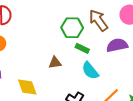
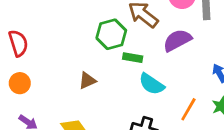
brown triangle: (55, 63) -> (87, 81), moved

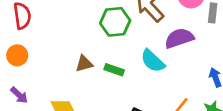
green rectangle: (133, 58) -> (114, 70), moved
cyan semicircle: (152, 84) -> (153, 61), moved

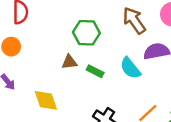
green hexagon: (115, 22) -> (86, 33), moved

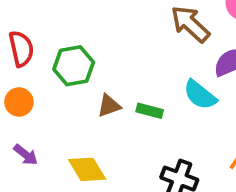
green hexagon: (86, 33) -> (74, 66), moved

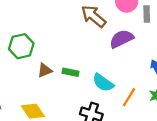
cyan semicircle: (200, 95) -> (103, 83), moved

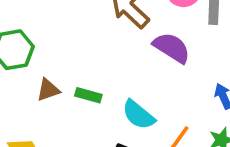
purple semicircle: (121, 39) -> (172, 48), turned 55

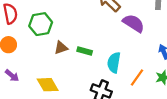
cyan semicircle: (138, 115) -> (114, 63), turned 60

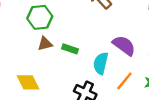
purple semicircle: (134, 23) -> (124, 45), moved
green hexagon: (41, 24) -> (40, 17), moved

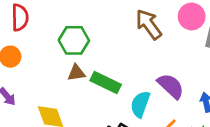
green rectangle: (70, 49) -> (106, 83), size x1.5

